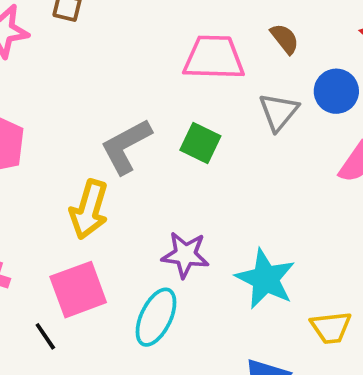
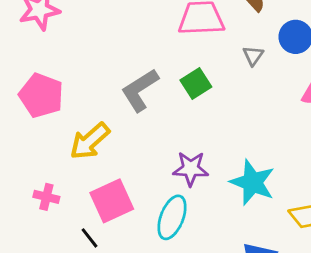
gray triangle: (279, 112) -> (253, 56), size x0.7
green square: (200, 143) -> (196, 83), turned 36
yellow arrow: (89, 209) -> (90, 141), moved, turned 36

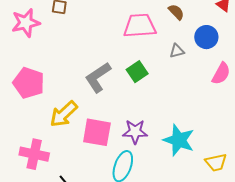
gray triangle: (253, 56) -> (177, 51), turned 42
pink cross: (46, 197) -> (34, 154), size x1.6
pink square: (112, 201) -> (97, 132), moved, turned 36

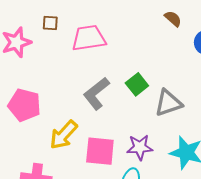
pink trapezoid: (140, 26) -> (89, 38), moved
gray triangle: (177, 51) -> (168, 103), moved, size x1.8

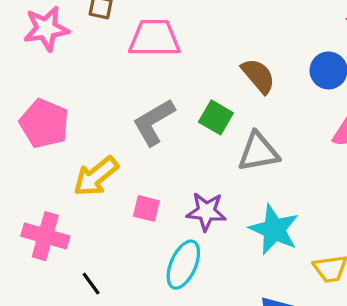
brown semicircle: (173, 19) -> (258, 76), moved, size x1.4
green square: (137, 84) -> (216, 117), turned -30
pink square: (100, 151) -> (146, 208), size x0.6

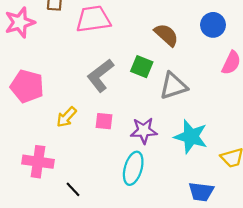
yellow arrow: (96, 176) -> (66, 117), size x0.7
pink square: (146, 208) -> (104, 121), moved

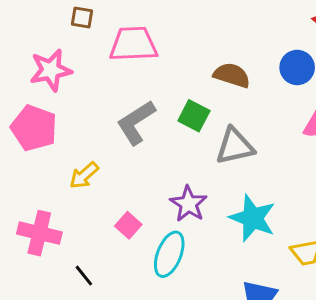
pink star: (20, 22) -> (51, 70), moved
brown semicircle: (166, 35) -> (232, 75), turned -30
pink square: (104, 121) -> (128, 225), moved, turned 30
purple star: (144, 131) -> (189, 204), turned 30

